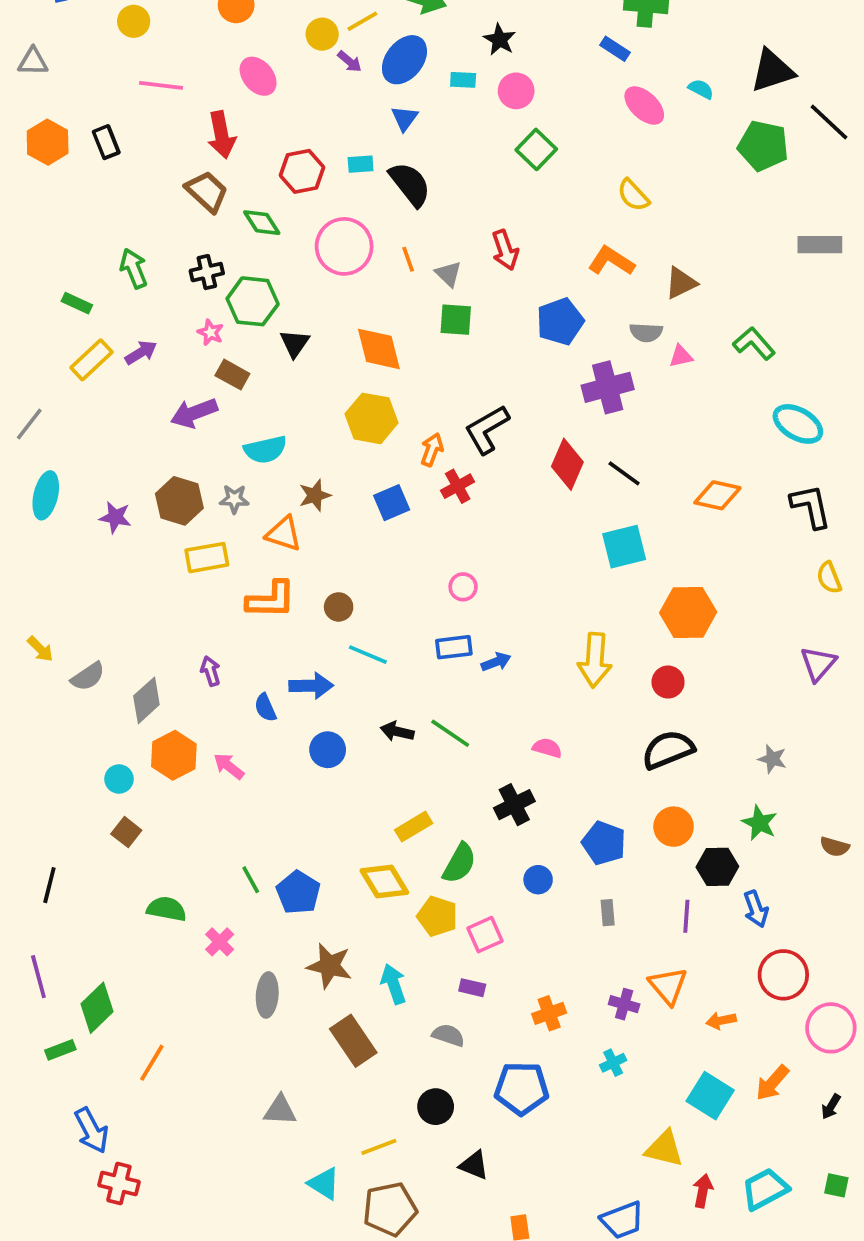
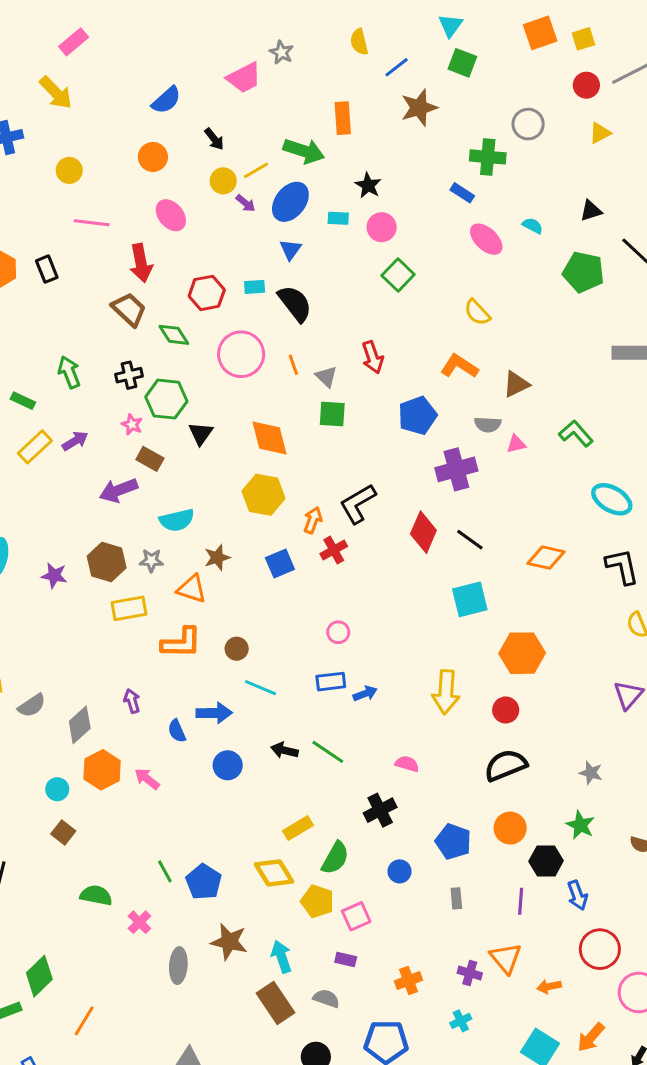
black triangle: (772, 71) -> (591, 211), size x0.6
brown rectangle: (353, 1041) -> (275, 1003), moved

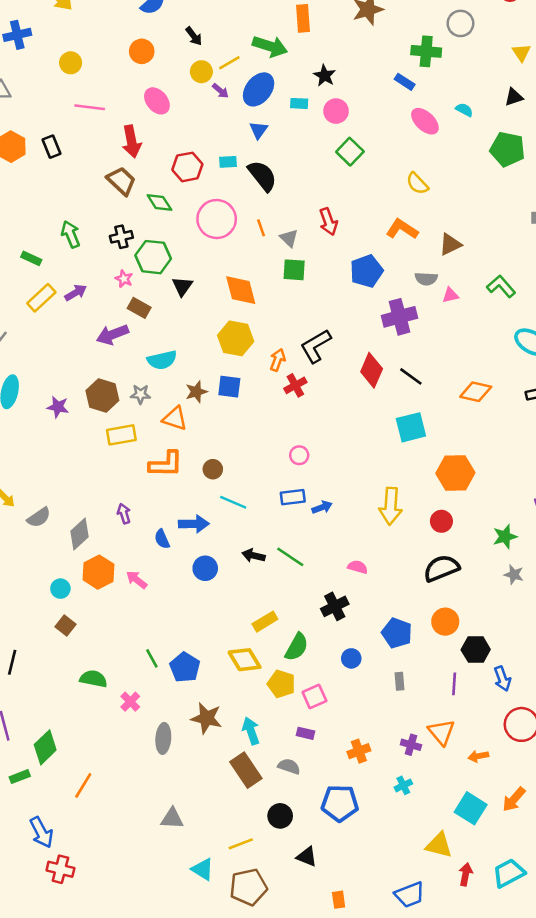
yellow triangle: (600, 133) -> (521, 53), moved, turned -36
blue square: (280, 564) -> (229, 387), moved, turned 30
green star: (580, 825) -> (505, 537), moved, turned 30

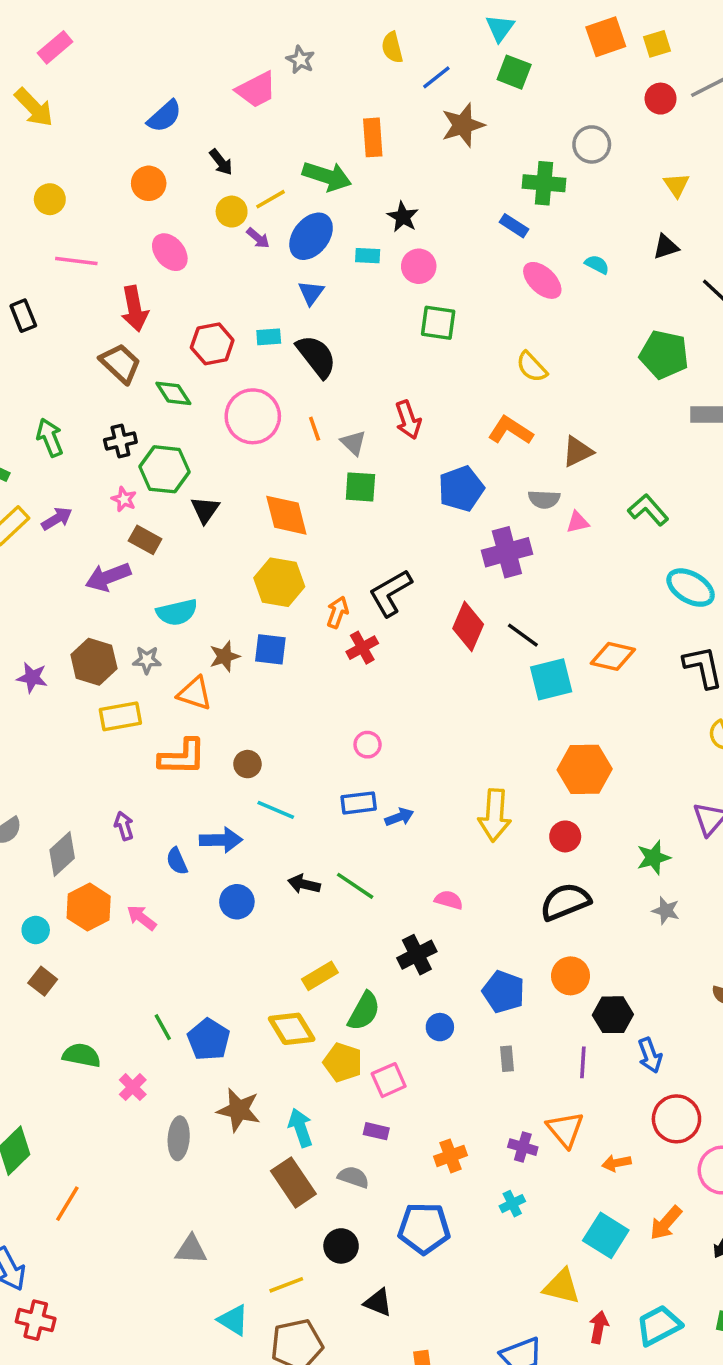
green pentagon: (507, 149) -> (664, 355), moved
green square: (350, 152) -> (438, 323), turned -36
cyan square: (411, 427) -> (551, 679), moved

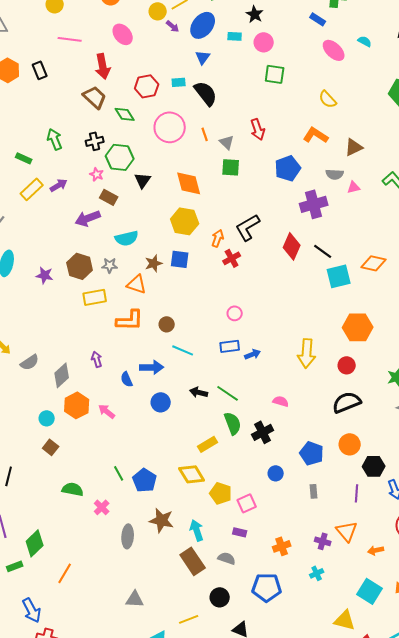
green semicircle: (364, 1011) -> (233, 423), moved, turned -50

